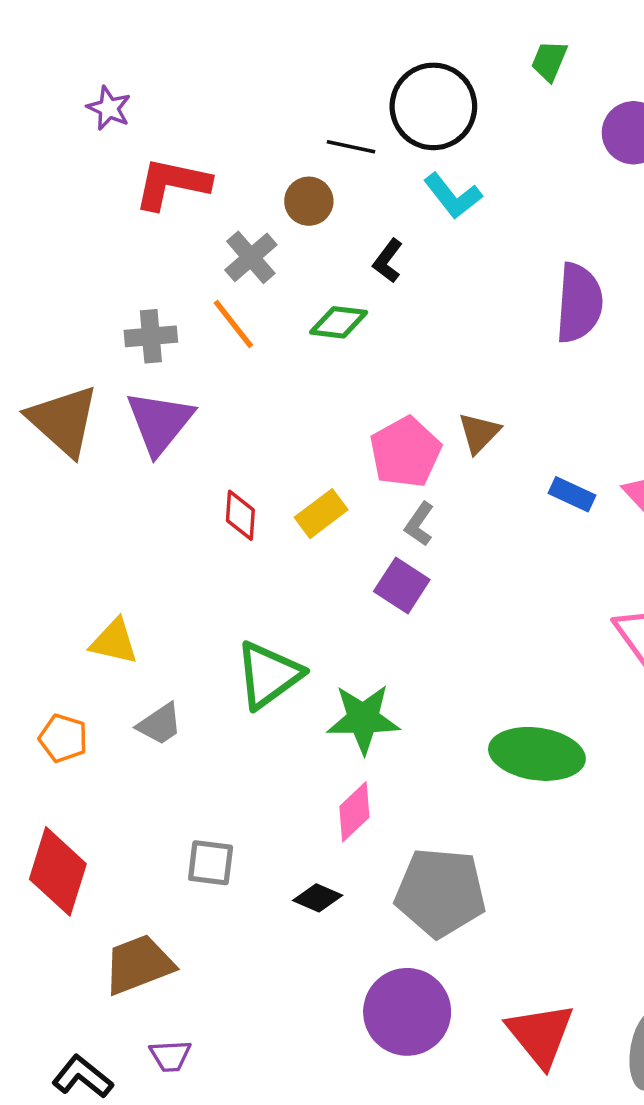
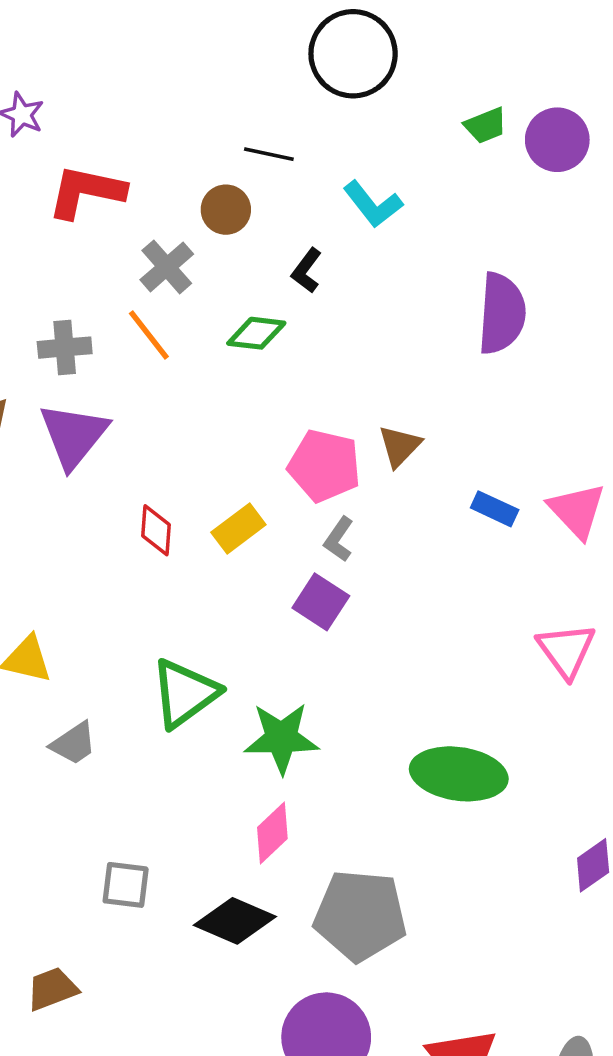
green trapezoid: (549, 61) -> (486, 125), moved, turned -135
black circle: (433, 106) -> (353, 54), moved
pink pentagon: (405, 452) -> (324, 466), turned -30
black diamond: (318, 898) -> (235, 921), size x1.6
brown trapezoid: (139, 964) -> (52, 989), size x0.7

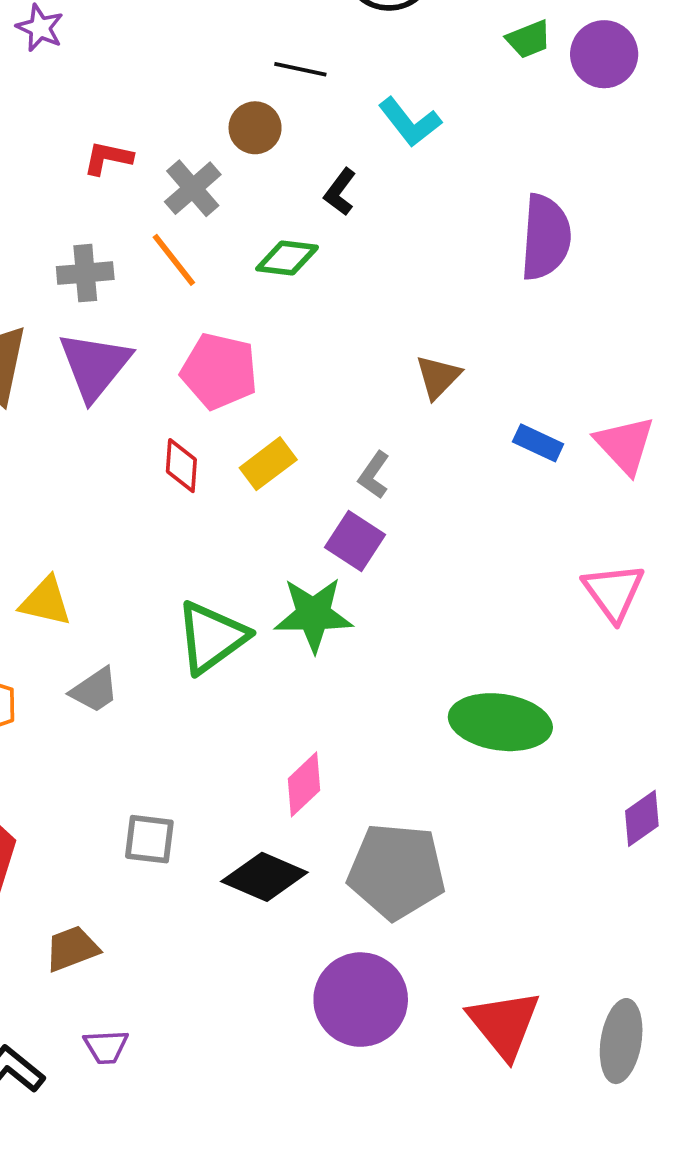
red L-shape: (86, 192) -> (108, 158), moved, size x0.6
pink pentagon: (324, 466) -> (219, 371), moved
green star: (281, 738) -> (314, 615), moved

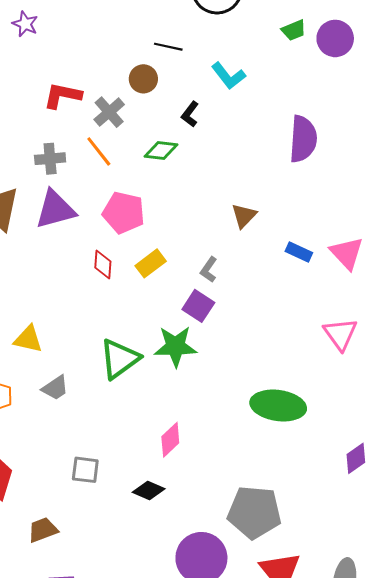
red L-shape: (108, 158) -> (62, 95), size x1.4
purple triangle: (95, 366) -> (55, 210), turned 36
gray pentagon: (397, 871) -> (254, 512), moved
black diamond: (264, 877) -> (149, 491), size x0.7

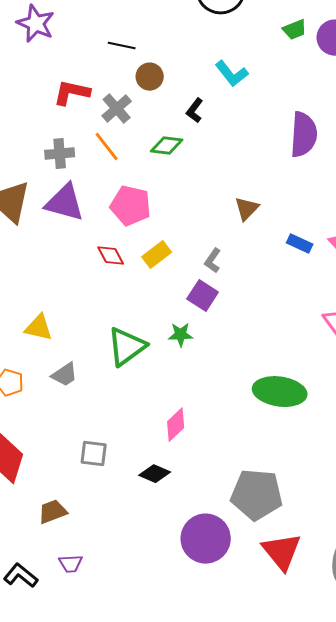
purple star: (25, 24) -> (36, 24), size x1.5
black line: (168, 47) -> (122, 46), moved
purple triangle: (55, 210) -> (65, 203), turned 30
red diamond: (103, 264) -> (111, 256), turned -32
green star: (175, 346) -> (181, 335), size x0.6

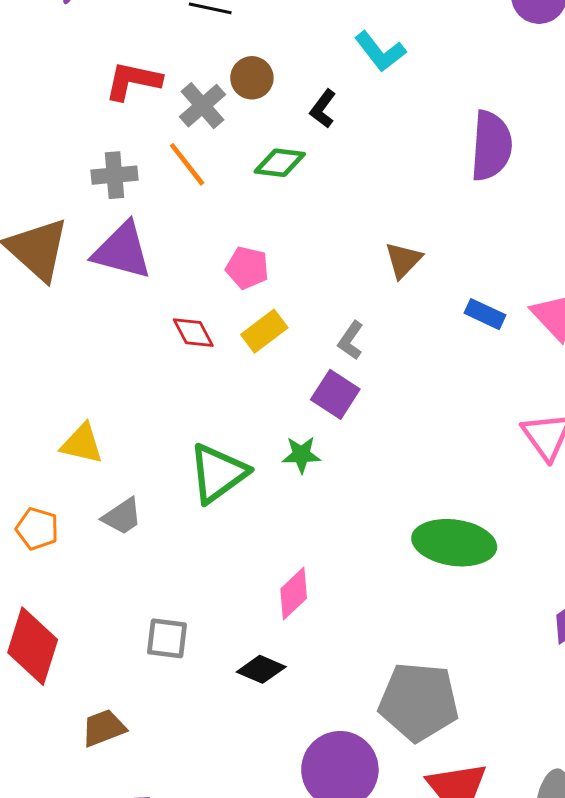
brown circle: (150, 77) -> (252, 78), moved
pink pentagon: (131, 206) -> (247, 268), moved, size x0.7

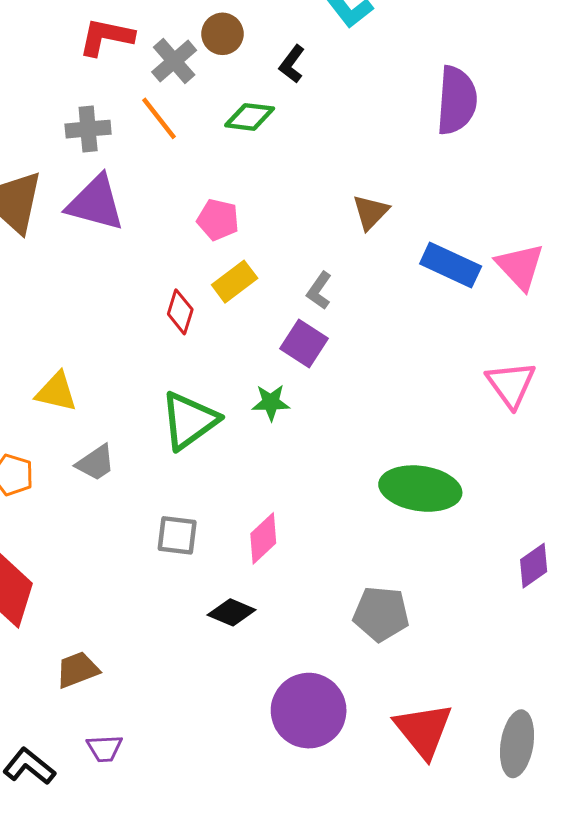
blue rectangle: (485, 314) -> (451, 265), size x1.5
red diamond: (193, 333) -> (180, 312), moved, turned 45
gray square: (167, 638) -> (177, 535), moved
gray pentagon: (419, 702) -> (381, 614), moved, size x0.7

